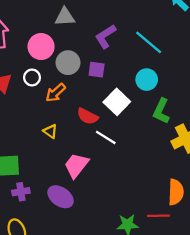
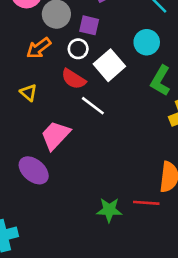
white circle: (32, 77) -> (78, 49), moved

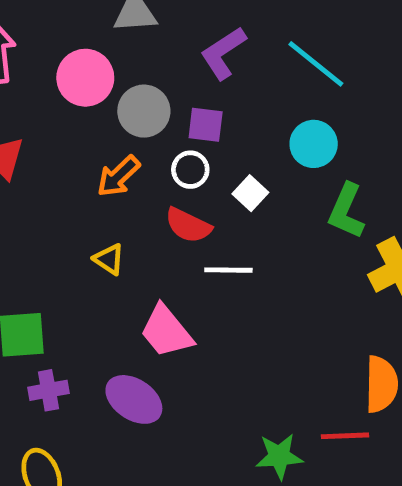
white square: (109, 65) -> (250, 193), size x0.6
white line: (93, 106) -> (228, 270), turned -30
pink trapezoid: (55, 135) -> (166, 331), turned -76

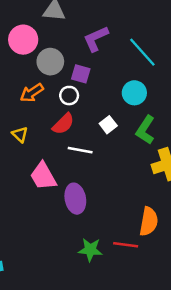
white square: (250, 193) -> (108, 125), moved
red semicircle: (188, 225) -> (63, 124), turned -80
purple ellipse: (134, 399) -> (75, 199), moved, turned 36

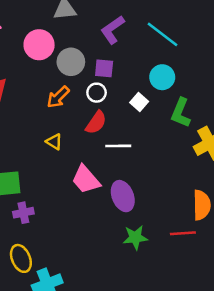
white square: (108, 125) -> (139, 102), moved
green star: (90, 250) -> (135, 237), moved

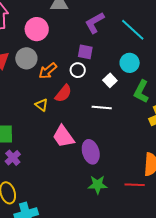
gray circle: (71, 62) -> (26, 58), moved
red semicircle: (96, 123) -> (63, 93), moved
white line: (118, 146) -> (102, 108), moved
purple cross: (23, 213) -> (13, 158), turned -35

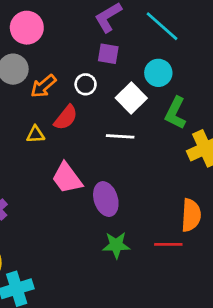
purple square: (85, 52) -> (108, 54), moved
white square: (110, 80) -> (131, 98), size x1.5
yellow triangle: (42, 105) -> (35, 134), turned -40

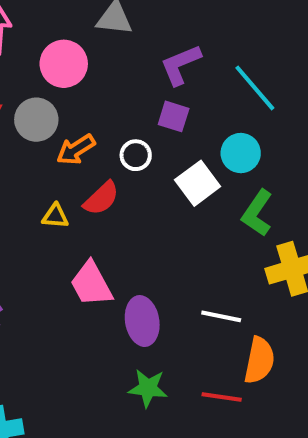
white line: (120, 136) -> (221, 316), moved

